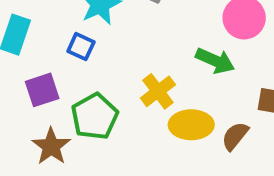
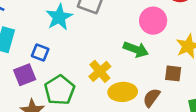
blue square: (81, 47) -> (40, 53), moved

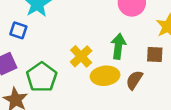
green arrow: (136, 49) -> (118, 46), moved, turned -100
blue square: (40, 53) -> (18, 30), moved

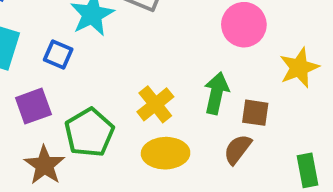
brown square: (155, 55) -> (255, 113), moved
yellow ellipse: (105, 76) -> (166, 153), moved

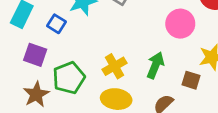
purple square: (33, 106) -> (35, 55), turned 30
brown square: (255, 113) -> (191, 80), moved

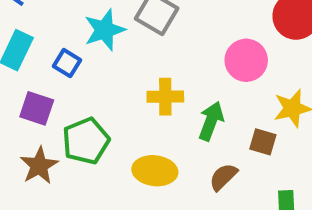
yellow cross: (115, 66) -> (165, 97), moved, turned 30

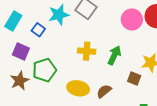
pink circle: (246, 60) -> (132, 19), moved
green arrow: (211, 121) -> (114, 55), moved
brown semicircle: (223, 177) -> (104, 91), moved

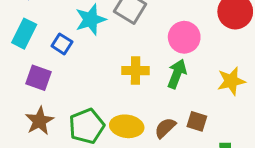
pink circle: (132, 19) -> (184, 37), moved
green pentagon: (44, 70) -> (87, 126), moved
brown square: (134, 78) -> (197, 121), moved

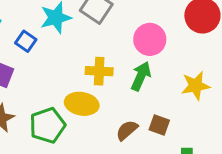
yellow ellipse: (127, 126) -> (82, 104), moved

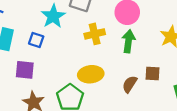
yellow cross: (99, 71) -> (95, 34), moved

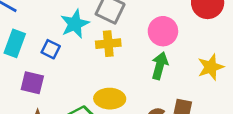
yellow cross: (95, 34) -> (108, 44), moved

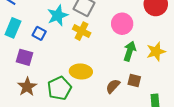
yellow cross: (108, 44) -> (82, 31), turned 30
green arrow: (160, 66) -> (130, 51), moved

